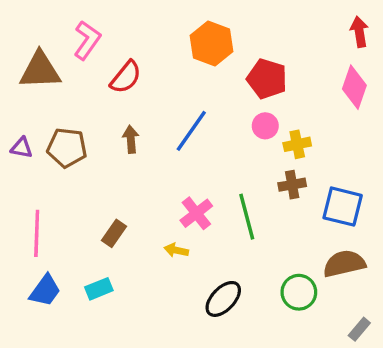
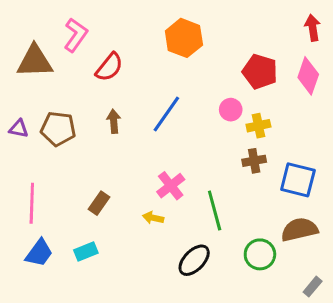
red pentagon: (267, 79) -> (260, 72), moved
green line: (247, 217) -> (215, 211), moved

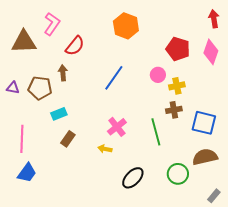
brown arrow: (114, 121) -> (63, 73), moved
green line: (215, 211) -> (156, 132), moved
cyan rectangle: (86, 251) -> (59, 114), moved

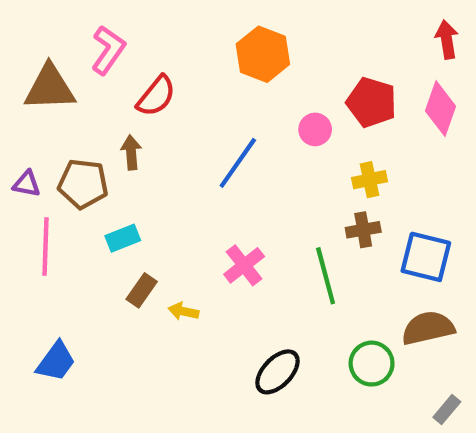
pink circle: (158, 75) -> (315, 129), moved
pink line: (22, 139) -> (45, 246), moved
yellow arrow: (105, 149) -> (183, 311), moved

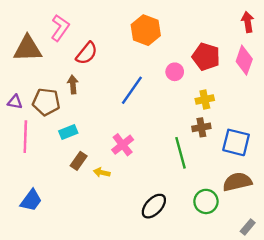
pink cross: (244, 265) -> (123, 145), moved

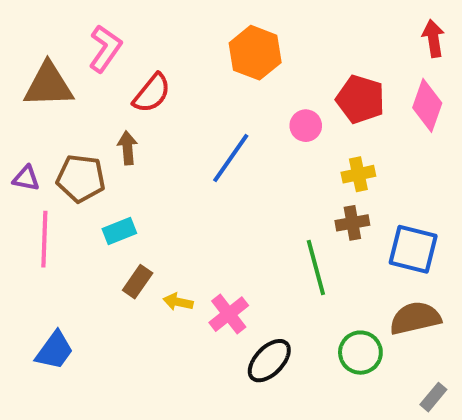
pink cross: (123, 145) -> (229, 314), moved

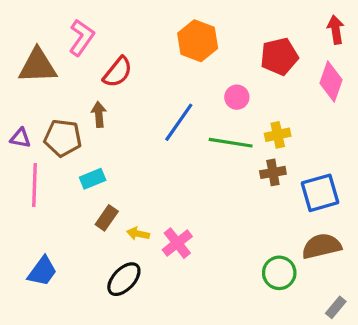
red pentagon: (360, 99) -> (279, 56), moved, turned -30
blue square: (413, 249) -> (320, 193), turned -30
green line: (316, 267) -> (231, 143), moved, turned -66
black ellipse: (269, 361) -> (124, 279), moved

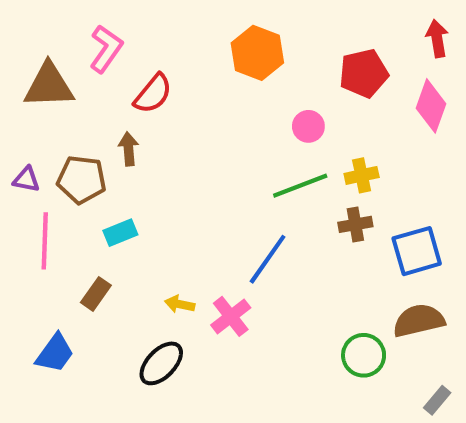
blue line: (179, 122) -> (268, 259), moved
green line: (231, 143) -> (300, 186), turned -30
brown rectangle: (107, 218) -> (96, 294), moved

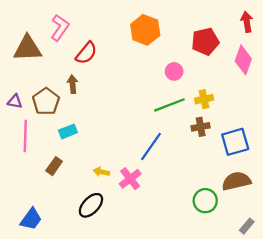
brown pentagon: (82, 180) -> (46, 101), turned 30
blue trapezoid: (55, 353) -> (31, 219), moved

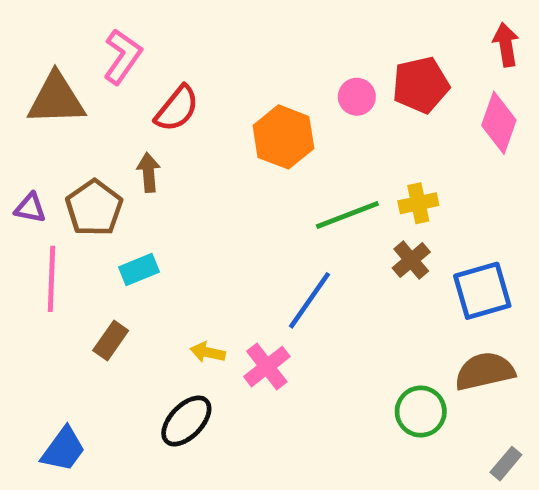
orange hexagon: (145, 30) -> (283, 137), moved
pink circle: (174, 71) -> (357, 97), moved
brown cross: (201, 127) -> (411, 260), turned -30

